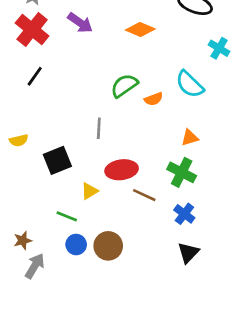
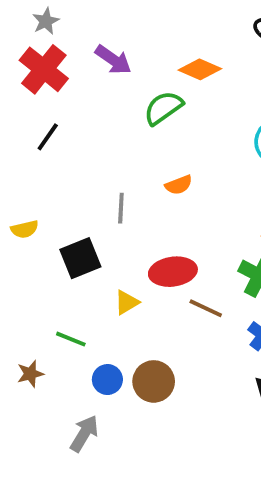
green semicircle: (124, 86) -> (163, 108), moved
orange semicircle: (154, 99) -> (179, 185), moved
gray line: (99, 128) -> (121, 208), moved
green line: (67, 216) -> (71, 339), moved
gray arrow: (35, 266) -> (84, 433), moved

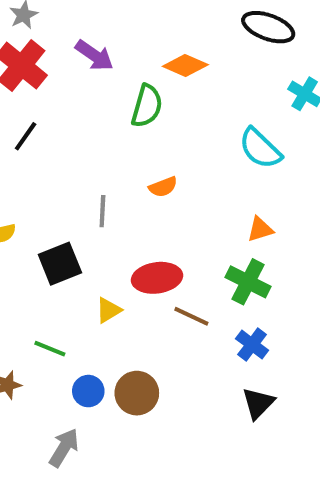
green semicircle: (163, 108) -> (147, 106), turned 141

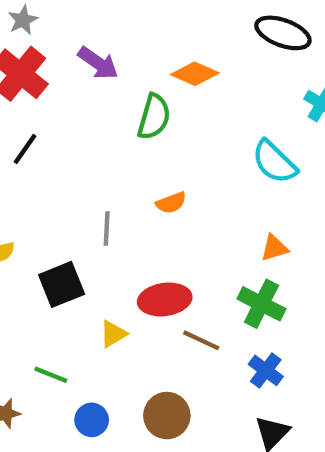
brown circle: (137, 393) -> (167, 416), moved

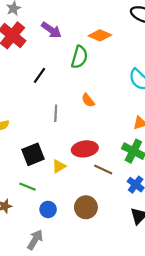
black line: (25, 149) -> (39, 75), moved
orange semicircle: (171, 203) -> (88, 100), turned 72
black square: (62, 284) -> (33, 154), moved

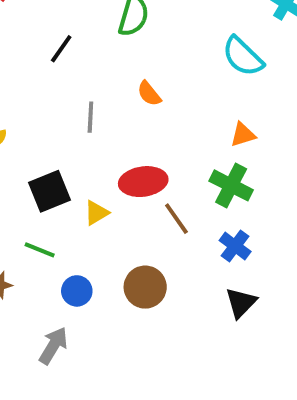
brown line: (103, 169) -> (176, 219), turned 30

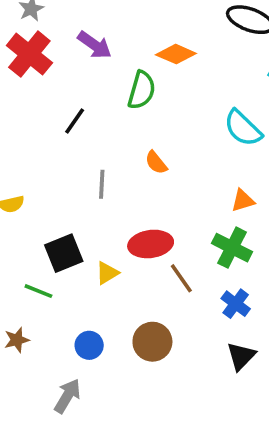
green line: (40, 250) -> (38, 291), moved

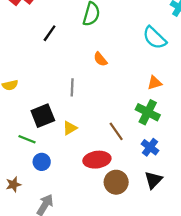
gray line: (102, 184) -> (72, 87), moved
red ellipse: (151, 244) -> (97, 160), moved
brown star: (17, 340) -> (13, 184), moved
brown circle: (152, 342) -> (116, 182), moved
blue circle: (89, 345) -> (42, 162), moved

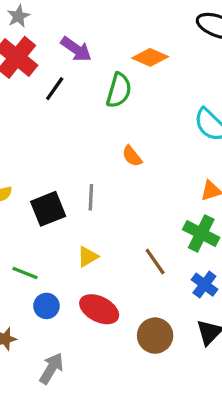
black line: (50, 33) -> (55, 89), moved
black square: (43, 116) -> (48, 209), moved
red ellipse: (97, 160) -> (99, 309), moved, turned 35

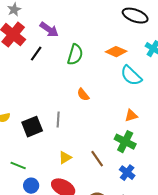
orange diamond: (150, 57) -> (116, 52), moved
yellow triangle: (88, 257) -> (65, 158), moved

